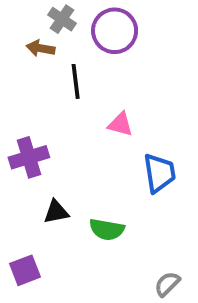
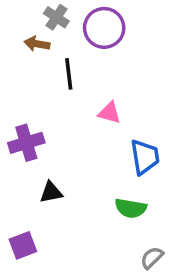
green semicircle: (107, 229) -> (131, 208), moved

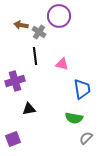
gray cross: (56, 17) -> (39, 32), moved
black line: (69, 74) -> (35, 56), moved
gray semicircle: (152, 258) -> (86, 138), moved

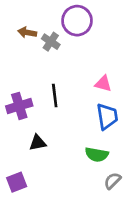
black line: (35, 56) -> (55, 95), moved
pink triangle: (62, 64) -> (103, 84), moved

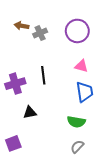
purple circle: (77, 21) -> (77, 31), moved
gray cross: (51, 42) -> (40, 33), turned 32
gray semicircle: (112, 181) -> (77, 147), moved

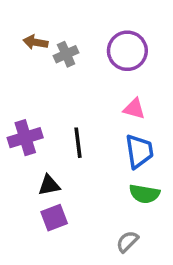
black line: (43, 75) -> (78, 143), moved
green semicircle: (76, 122) -> (144, 194), moved
purple square: (13, 143) -> (54, 218), moved

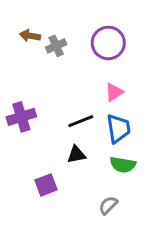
pink triangle: (134, 109) -> (114, 92), turned -48
black line: (78, 143) -> (81, 121), moved, turned 75
black triangle: (49, 185) -> (76, 155), moved

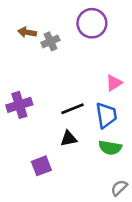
purple circle: (108, 43) -> (92, 23), moved
pink triangle: (114, 92) -> (114, 83), moved
gray semicircle: (108, 205) -> (119, 188), moved

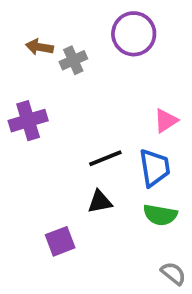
purple cross: (19, 105) -> (28, 121), moved
gray semicircle: (119, 188) -> (173, 273), turned 84

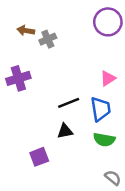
purple circle: (134, 34) -> (108, 22), moved

